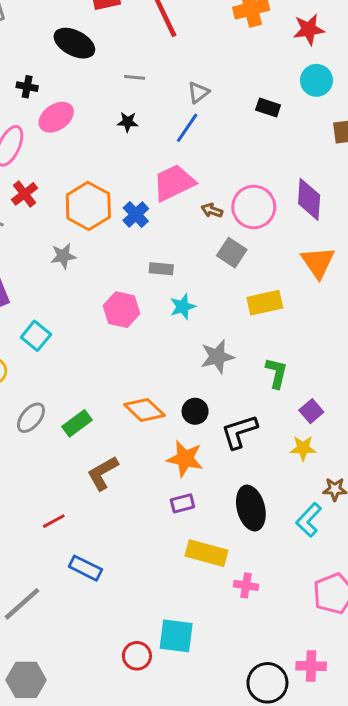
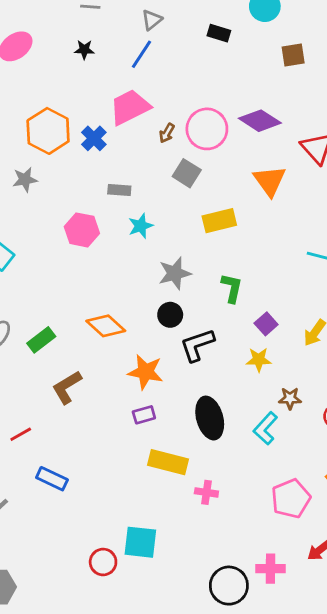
purple diamond: (309, 199) -> (260, 121), turned -60
brown arrow: (212, 210) -> (167, 133), turned -78
black circle: (195, 411) -> (170, 315), moved

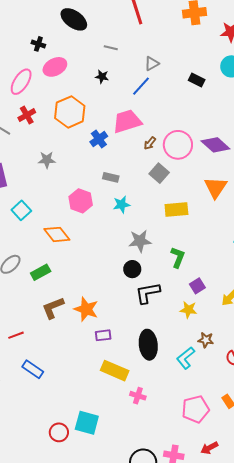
orange hexagon: (48, 131) -> (70, 112), moved
orange diamond: (106, 326) -> (57, 234), moved
orange star: (146, 372) -> (86, 309), moved

